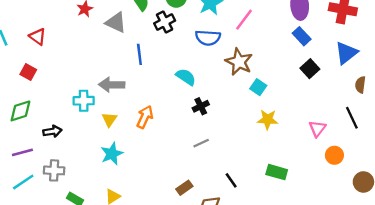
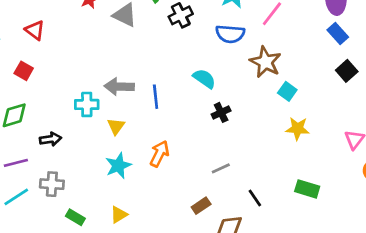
blue line: (139, 54) -> (156, 97), moved
orange arrow: (145, 117) -> (159, 154), moved
gray line: (201, 143) -> (221, 168), moved

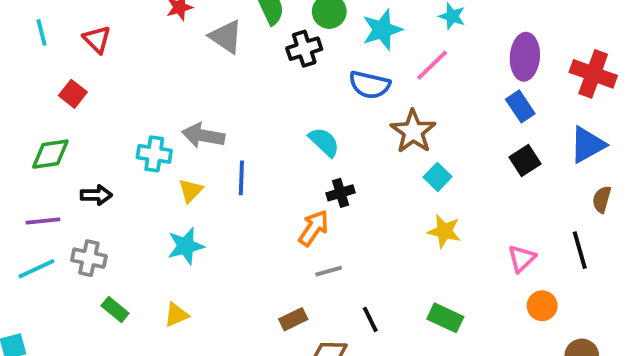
blue line: (156, 97) -> (241, 178), moved
orange arrow: (159, 154) -> (314, 228), moved

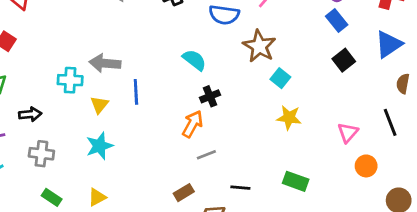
gray cross: (89, 258) -> (41, 154), moved
black line: (370, 319) -> (240, 188), turned -54

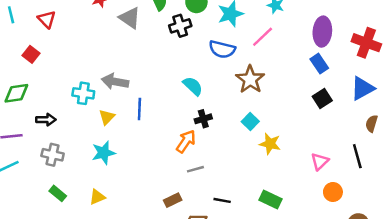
cyan square: (280, 78) -> (250, 122), moved

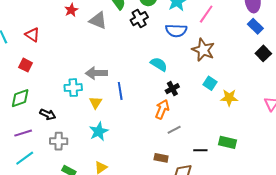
black arrow: (46, 120) -> (48, 114), turned 35
brown rectangle: (173, 200) -> (161, 158), turned 48
green rectangle: (271, 200) -> (227, 142), moved

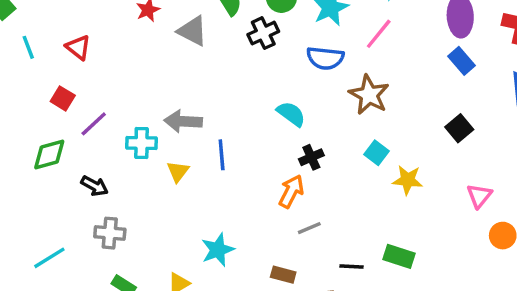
black square: (263, 53) -> (459, 128), moved
cyan star: (99, 131) -> (218, 250), moved
purple line: (23, 133) -> (94, 124), moved, turned -30

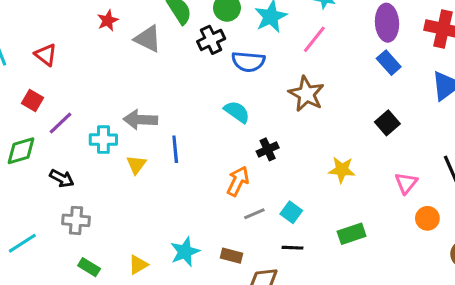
blue semicircle: (325, 58) -> (248, 62), moved
cyan square: (376, 153) -> (291, 212), moved
black cross: (311, 157) -> (268, 149), moved
cyan star: (218, 250) -> (185, 252), moved
green rectangle: (399, 256) -> (352, 234), moved, turned -36

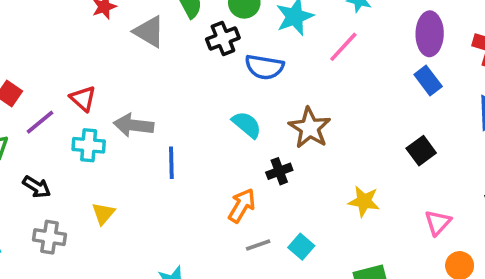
red triangle: (46, 55) -> (83, 99), moved
brown star: (306, 94) -> (310, 128), moved
yellow triangle: (136, 165) -> (103, 213), moved

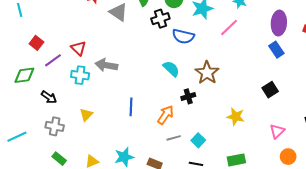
blue line: (171, 163) -> (131, 107), moved

